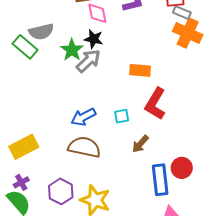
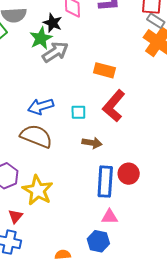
black star: (94, 39) -> (53, 23), moved
brown arrow: (140, 144) -> (92, 143), turned -132

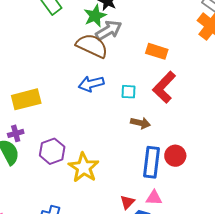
brown semicircle: (36, 136) -> (92, 46), moved
red triangle: (15, 216) -> (127, 202), moved

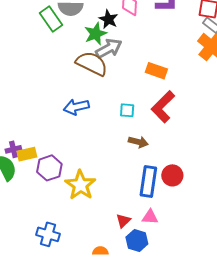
blue arrow: (91, 84) -> (76, 107), moved
yellow rectangle: (26, 99) -> (27, 154), moved, size x0.7

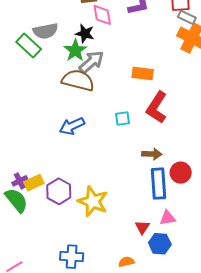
brown arrow: (138, 142) -> (152, 154), moved

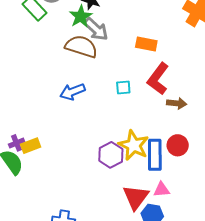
gray arrow: (91, 62) -> (96, 29), turned 80
brown arrow: (152, 154) -> (177, 103), moved
purple hexagon: (59, 191) -> (111, 155), moved
yellow star: (93, 201) -> (134, 145), moved
red triangle: (142, 227) -> (136, 197), size x1.8

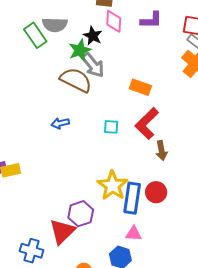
blue arrow: (72, 92) -> (60, 123), size x0.7
brown arrow: (177, 103) -> (161, 151), turned 66
purple hexagon: (111, 155) -> (81, 214), moved
red triangle: (136, 197) -> (62, 231), moved

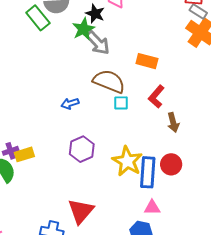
brown semicircle: (76, 80) -> (109, 81), moved
red L-shape: (147, 123) -> (156, 97), size x0.7
purple hexagon: (81, 214) -> (82, 149), moved

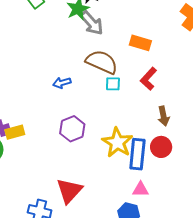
brown arrow: (173, 122) -> (164, 116), moved

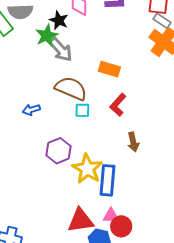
purple hexagon: (72, 129) -> (58, 151), moved
red circle: (161, 147) -> (121, 226), moved
red triangle: (69, 191) -> (81, 220), moved, turned 40

